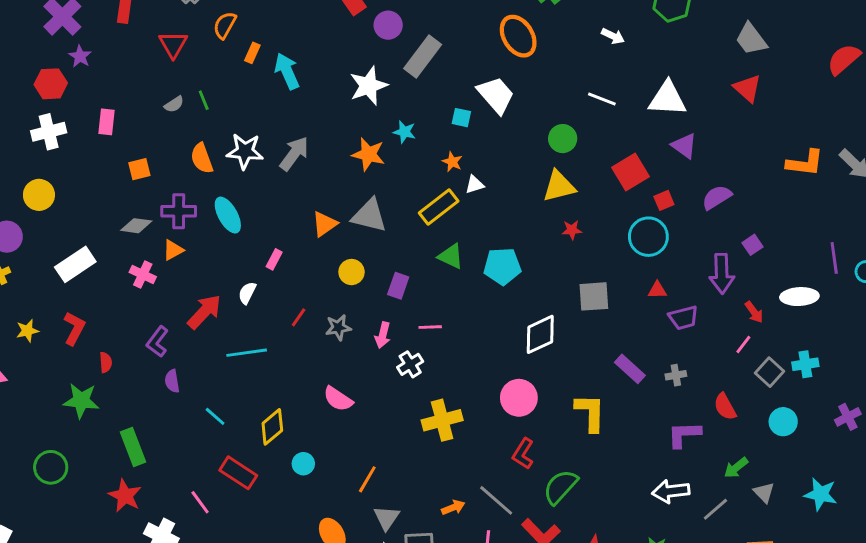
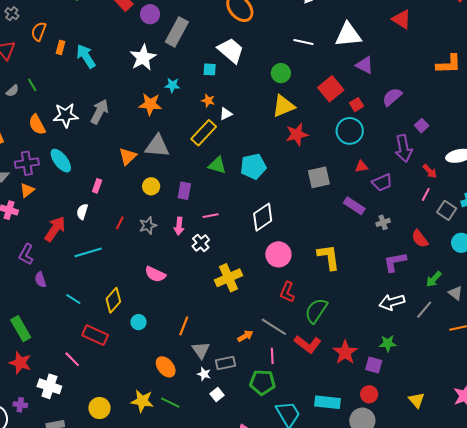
red star: (572, 230) -> (297, 134), size x1.6
white diamond: (540, 334) -> (263, 217), moved
purple rectangle: (630, 369) -> (354, 206), moved

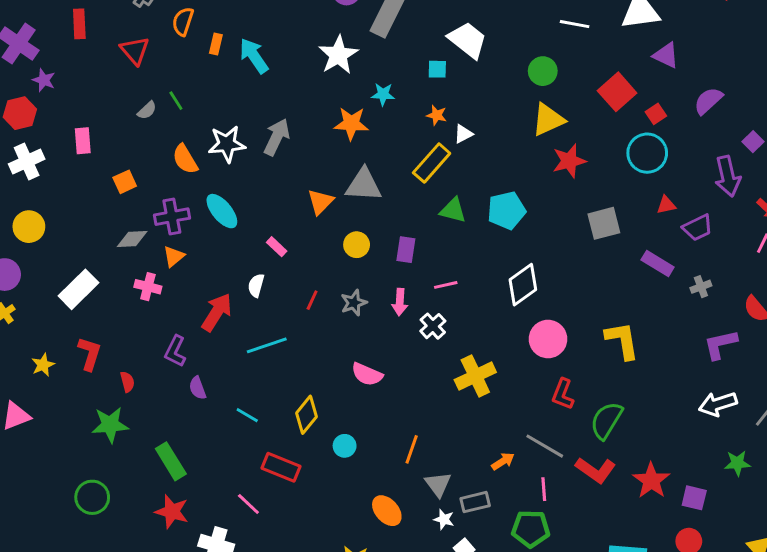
pink rectangle: (97, 186) -> (277, 247), turned -64
green star: (388, 343) -> (737, 463), moved

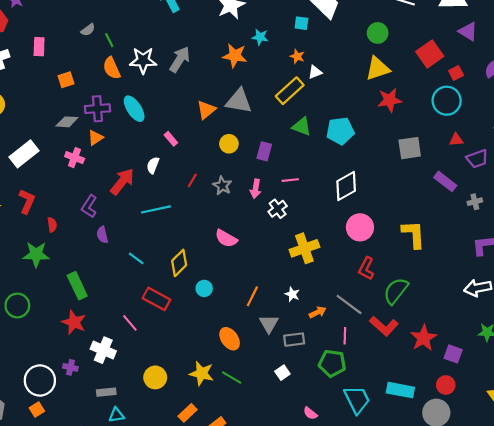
green line: (176, 101) -> (109, 40), moved
gray star: (354, 303) -> (222, 186), turned -30
white star: (444, 519) -> (292, 294), moved

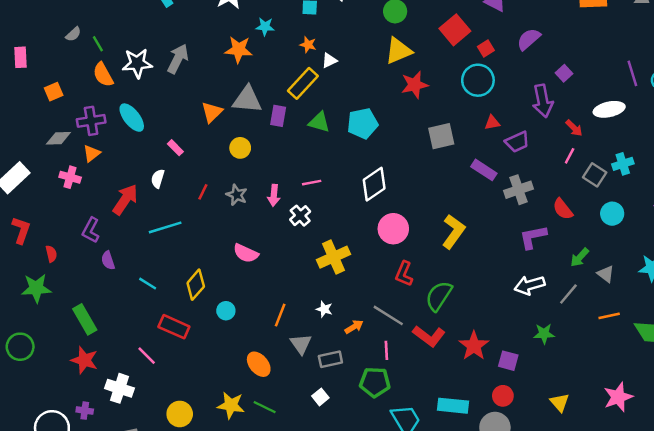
purple rectangle: (264, 151) -> (278, 116), moved
gray cross: (475, 202) -> (518, 190), size x1.6
yellow L-shape: (414, 234) -> (453, 232), turned 44

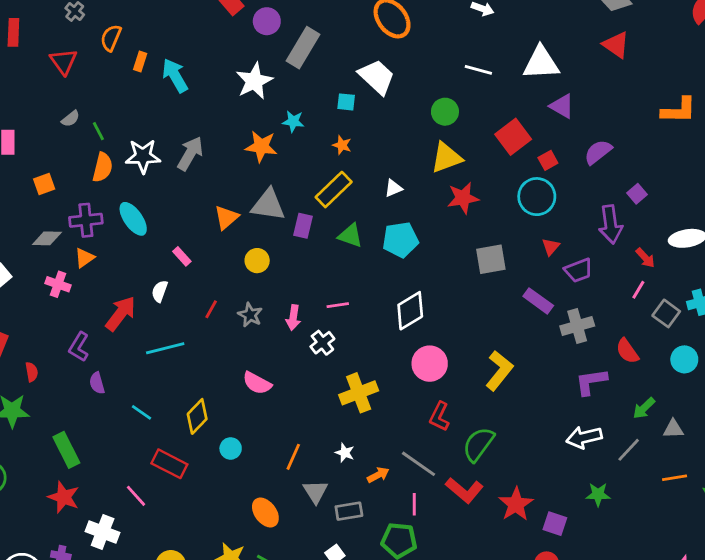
white triangle: (329, 60) -> (393, 188), moved
orange semicircle: (103, 75) -> (103, 167), turned -140
red triangle: (492, 123) -> (551, 247), turned -42
gray triangle: (606, 274) -> (673, 429), turned -42

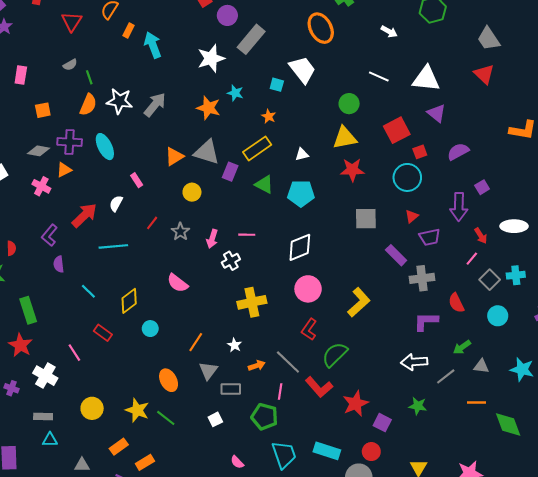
red rectangle: (169, 464) -> (103, 333), size x0.7

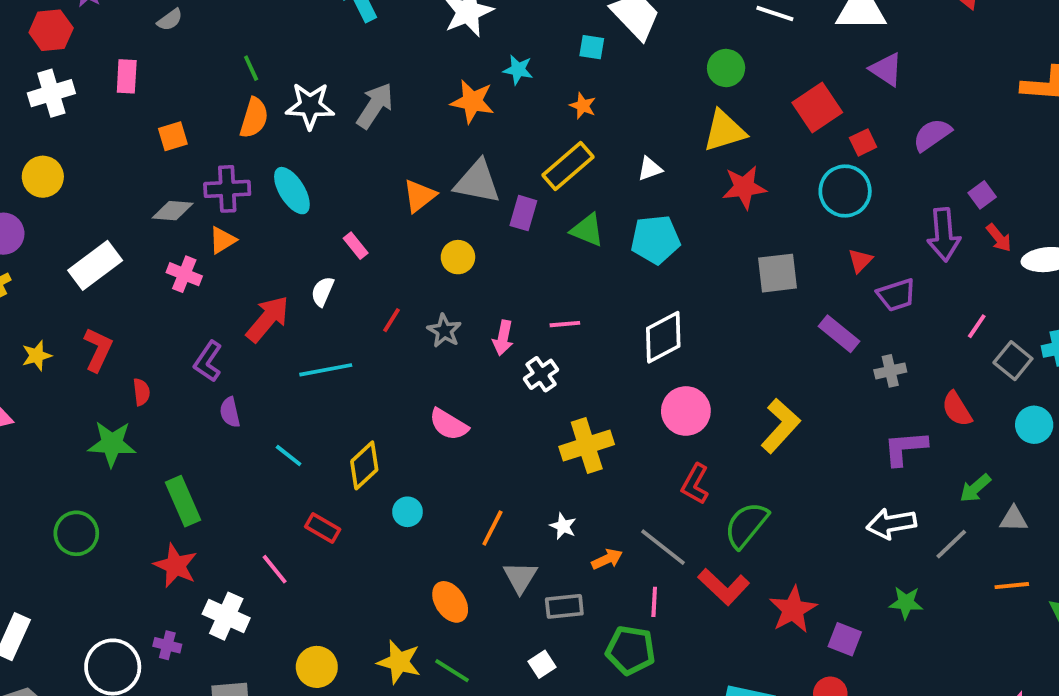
gray semicircle: (70, 65) -> (170, 20), moved
red arrow: (481, 236) -> (999, 238), moved
gray cross: (422, 278) -> (890, 371), size x0.7

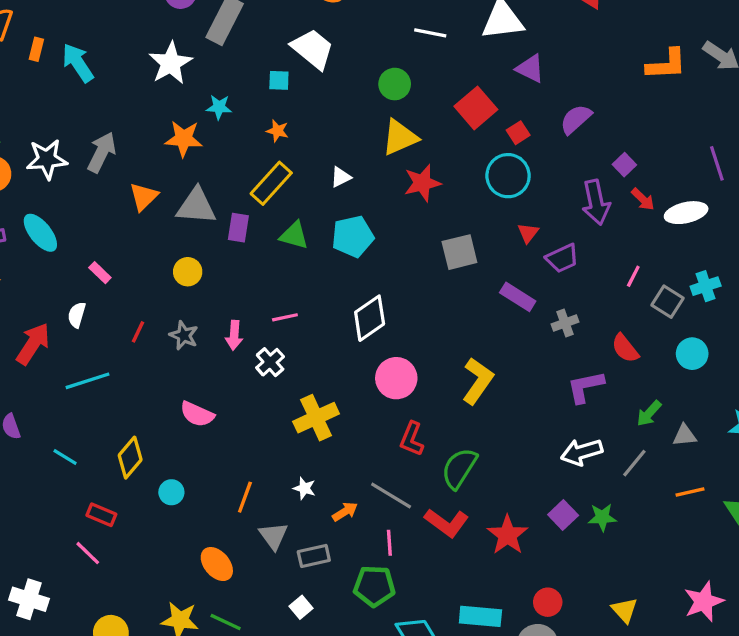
orange triangle: (419, 196) -> (144, 197), moved
pink line: (275, 569) -> (88, 553), moved
purple square: (845, 639) -> (563, 515), moved, turned 32

